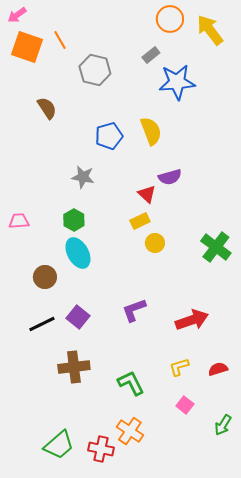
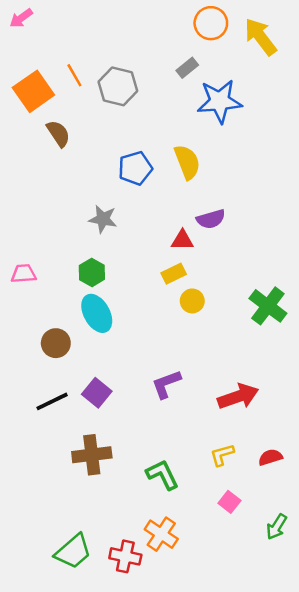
orange line: (60, 40) -> (74, 75), moved
orange square: (27, 47) -> (33, 91), moved, turned 36
red triangle: (147, 194) -> (182, 240), turned -42

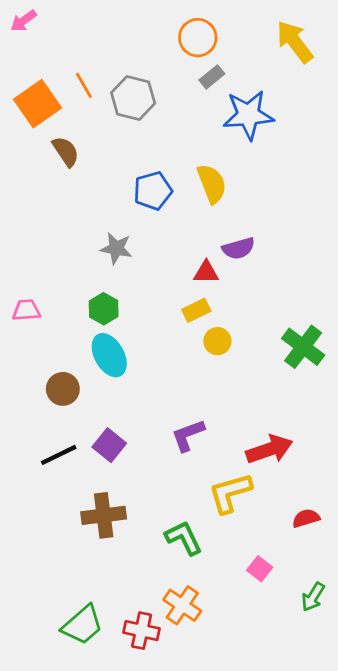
orange circle: (211, 23) -> (198, 38), moved
yellow L-shape: (222, 455) -> (230, 493), moved, size x1.6

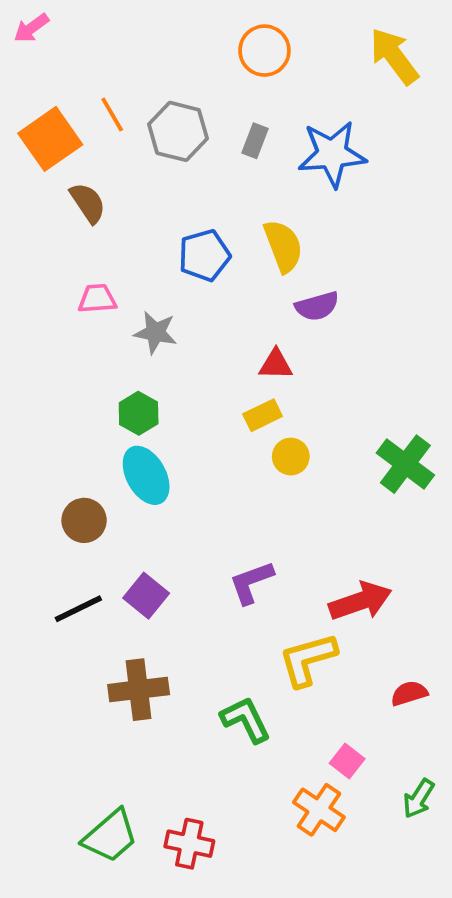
gray rectangle: (212, 77) -> (255, 141), moved, turned -30
purple semicircle: (239, 248) -> (317, 306), moved
pink trapezoid: (26, 310) -> (97, 299), moved
orange cross: (182, 605) -> (319, 810), moved

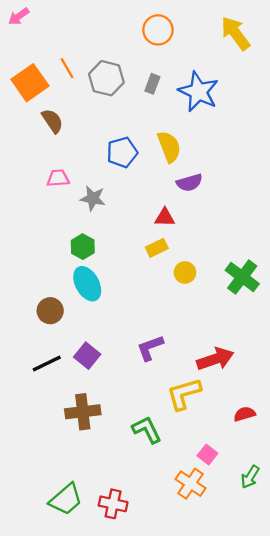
blue star: (332, 154) -> (198, 92), turned 30
yellow circle: (291, 457) -> (185, 272), moved

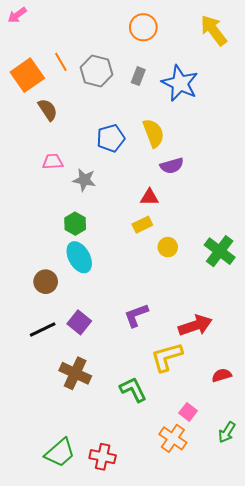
brown cross: (83, 412) -> (75, 373), turned 32

